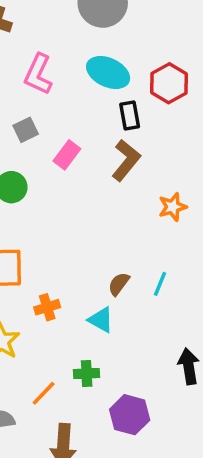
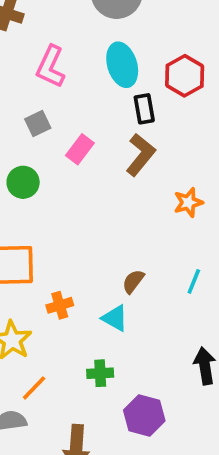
cyan ellipse: (108, 72) -> (122, 65), turned 48
cyan line: (160, 284) -> (194, 281), moved
orange line: (44, 393) -> (34, 388), moved

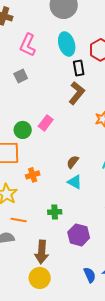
pink rectangle: (80, 149) -> (46, 123), moved
green circle: (23, 182) -> (23, 130), moved
cyan triangle: (115, 318) -> (75, 182), moved
orange line: (34, 388) -> (19, 220), turned 56

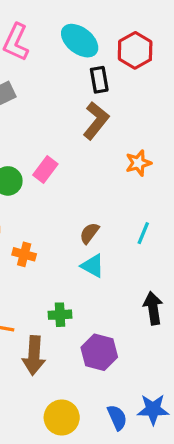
cyan ellipse: (67, 44) -> (80, 41), turned -35
orange cross: (33, 175) -> (24, 254), turned 32
brown arrow: (42, 252) -> (34, 355), moved
yellow circle: (40, 278) -> (62, 417), moved

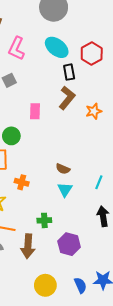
orange star: (138, 163) -> (94, 111), moved
pink rectangle: (45, 169) -> (35, 111), moved, turned -35
brown semicircle: (89, 233) -> (63, 169), turned -104
cyan line: (143, 233) -> (99, 182), moved
cyan triangle: (93, 266) -> (65, 190), turned 35

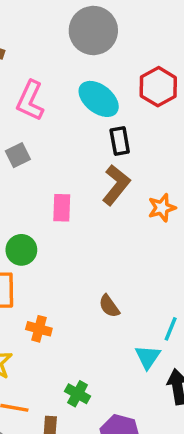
red hexagon: (92, 54) -> (158, 87), moved
brown semicircle: (63, 169) -> (109, 306), turned 32
cyan triangle: (65, 190) -> (148, 357), moved
green cross: (44, 220) -> (78, 394), turned 32

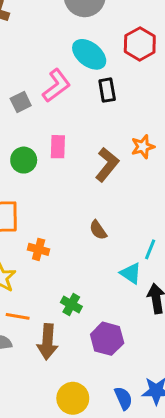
pink L-shape: (30, 101) -> (56, 86), moved, turned -152
brown L-shape: (116, 185) -> (107, 165), moved
green circle: (21, 250) -> (24, 160), moved
cyan triangle: (148, 357) -> (131, 273), turned -30

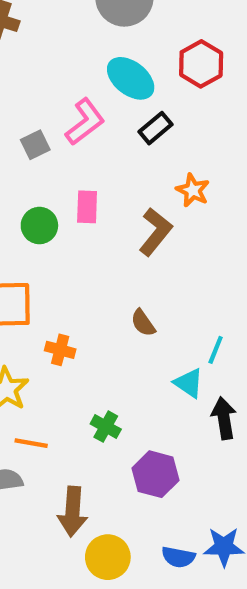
black rectangle: (107, 90) -> (155, 128), turned 60
orange star: (143, 147) -> (193, 190), moved, turned -30
brown arrow: (47, 342) -> (73, 512), moved
blue semicircle: (123, 398) -> (178, 557), turned 125

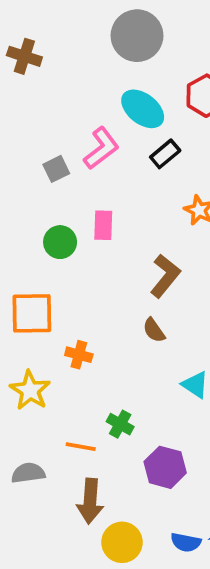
brown L-shape: (155, 232) -> (165, 276), moved
orange line: (31, 443) -> (81, 447), moved

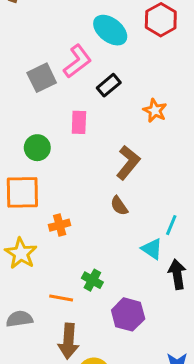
black rectangle: (165, 154) -> (109, 85), moved
gray square: (56, 169) -> (42, 78), size x1.4
green circle: (60, 242) -> (37, 148), moved
orange cross: (79, 355) -> (60, 225), turned -30

